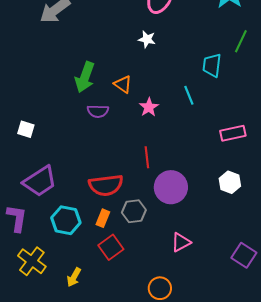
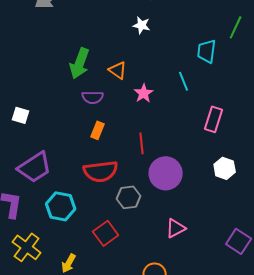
pink rectangle: (233, 133) -> (214, 119), moved, turned -60
orange rectangle: (103, 218) -> (98, 130), moved

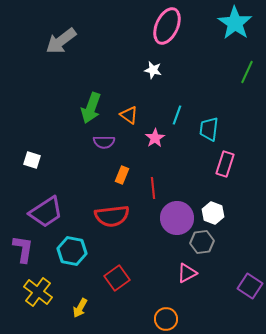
cyan trapezoid: (207, 51) -> (209, 129), moved
cyan line: (184, 81) -> (177, 115), moved, turned 42
orange rectangle: (98, 130) -> (122, 175), moved
white hexagon: (225, 168) -> (213, 213), moved
gray hexagon: (129, 197) -> (202, 242), moved

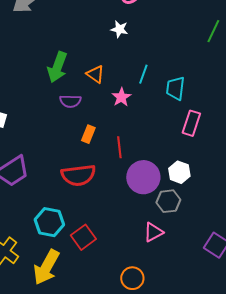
cyan hexagon: (72, 251) -> (49, 222), moved
yellow arrow: (80, 308) -> (46, 267), size x1.8

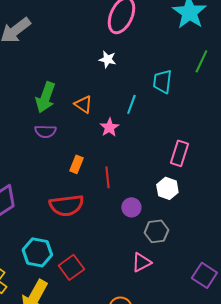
cyan trapezoid: (175, 88) -> (162, 81), moved
purple semicircle: (70, 101) -> (45, 131), moved
white hexagon: (179, 172) -> (167, 188), moved
purple circle: (143, 177) -> (131, 207), size x0.6

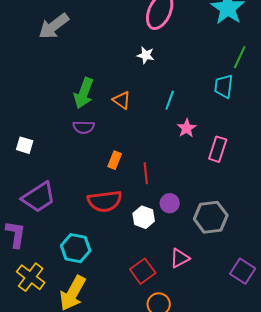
cyan trapezoid: (162, 81) -> (224, 86), moved
pink star: (109, 127) -> (187, 128), moved
white hexagon: (167, 188) -> (144, 217), moved
gray hexagon: (156, 231) -> (211, 217), moved, size x1.4
red square: (71, 267) -> (143, 271), moved

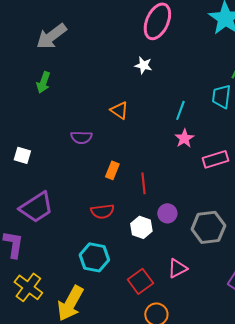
green arrow: (84, 93) -> (43, 82), moved, size x0.7
cyan line: (170, 100) -> (180, 110), moved
pink rectangle: (218, 149) -> (215, 159), turned 55
red semicircle: (105, 201) -> (102, 211), size x0.7
cyan hexagon: (76, 248) -> (94, 257), moved

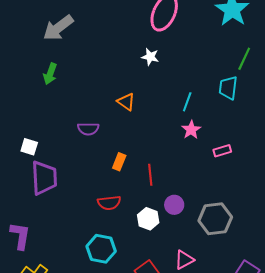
pink rectangle: (215, 159) -> (222, 151), size x0.7
purple trapezoid: (36, 207) -> (44, 178), moved, turned -60

